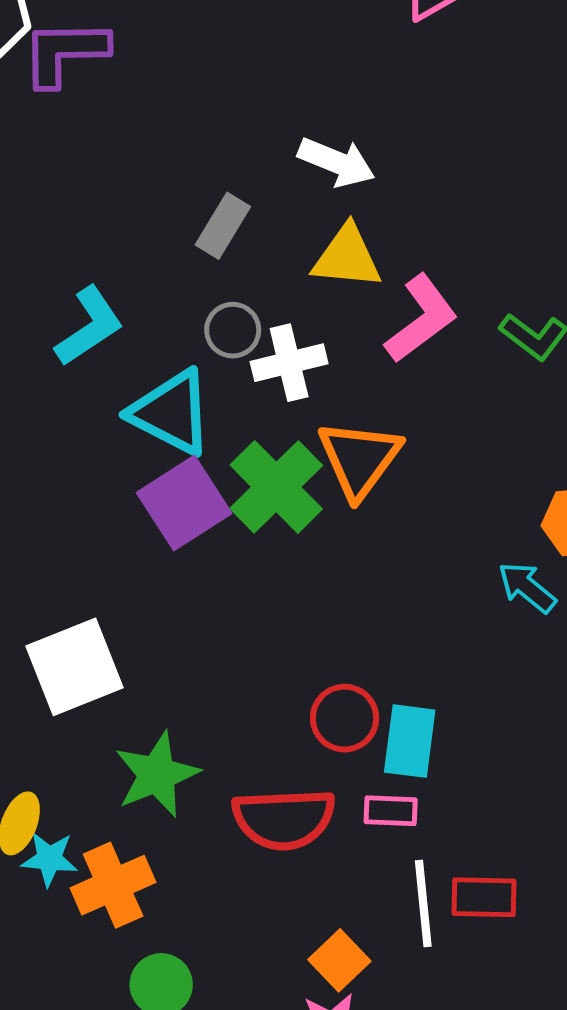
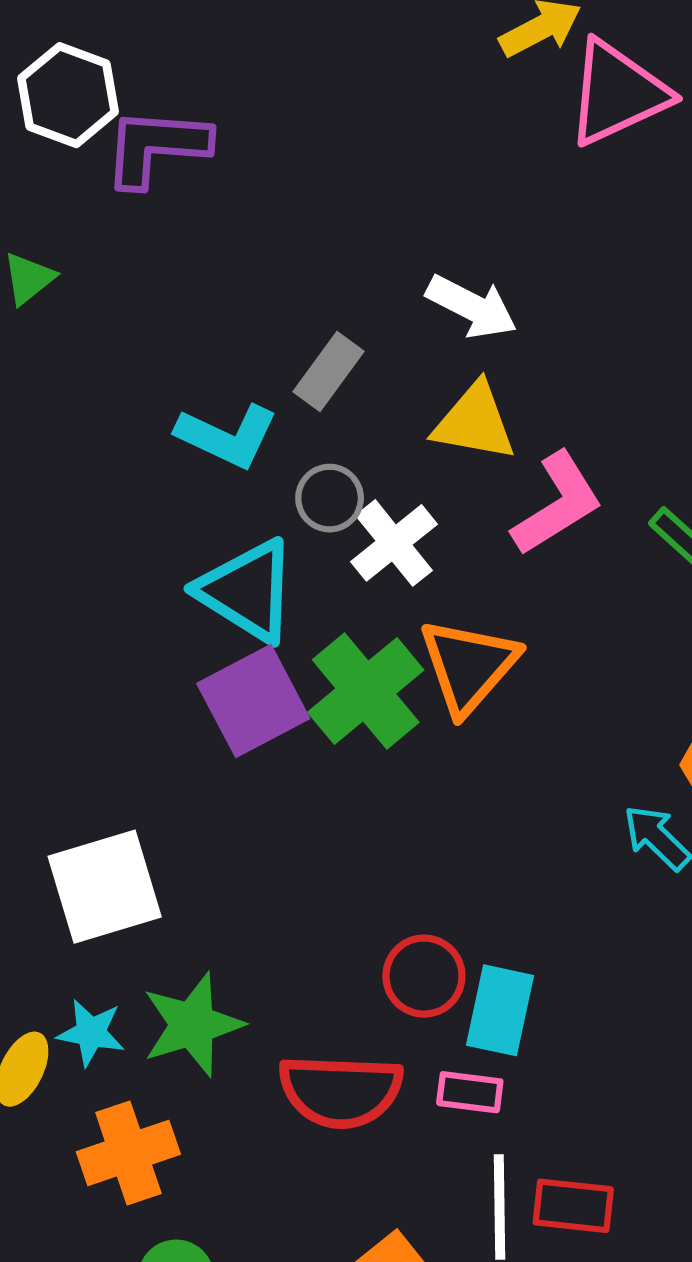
cyan L-shape: (89, 326) -> (227, 436), moved, turned 54
white cross: (289, 363) -> (394, 543), turned -30
cyan star: (49, 859) -> (91, 1033), moved

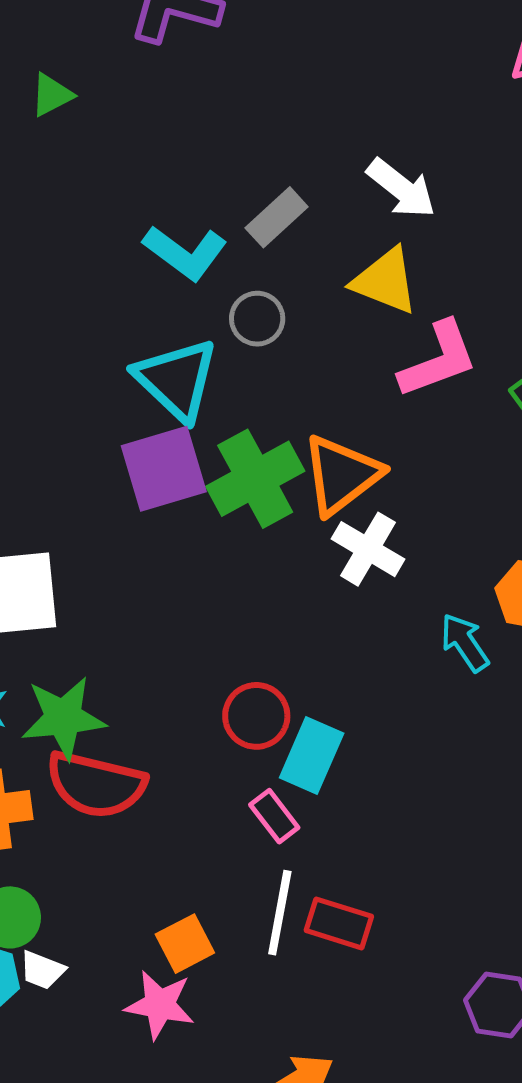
white cross: (394, 543) -> (368, 549), moved, turned -32
red semicircle: (341, 1091) -> (96, 785), moved
pink rectangle: (470, 1092) -> (274, 816), turned 34

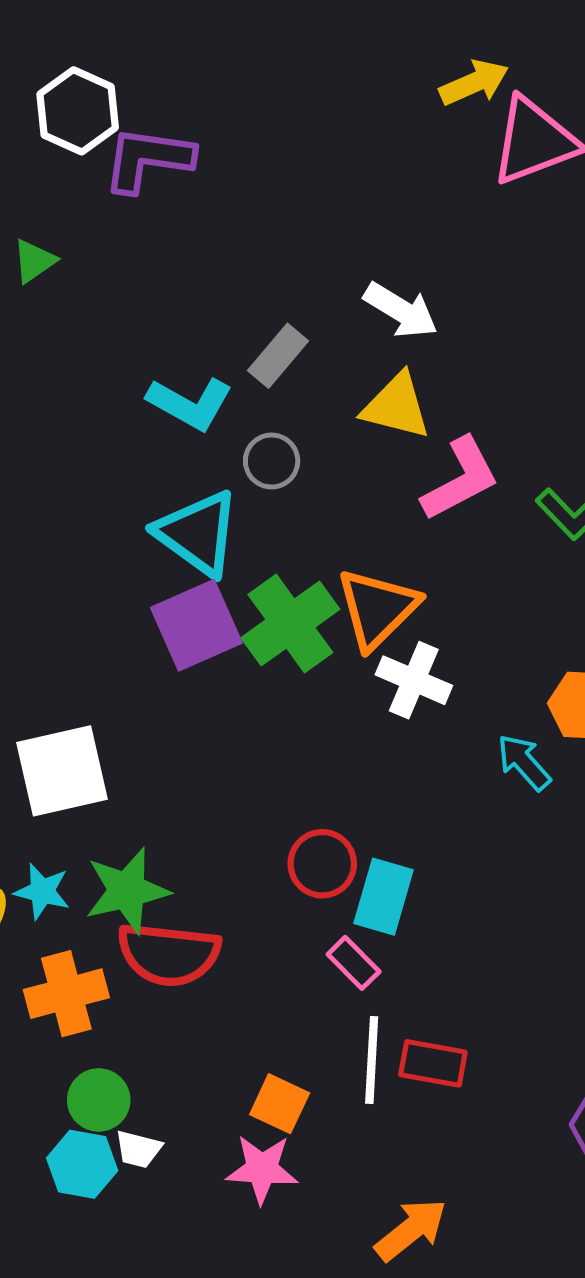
orange square: (185, 944) -> (280, 1104), turned -30

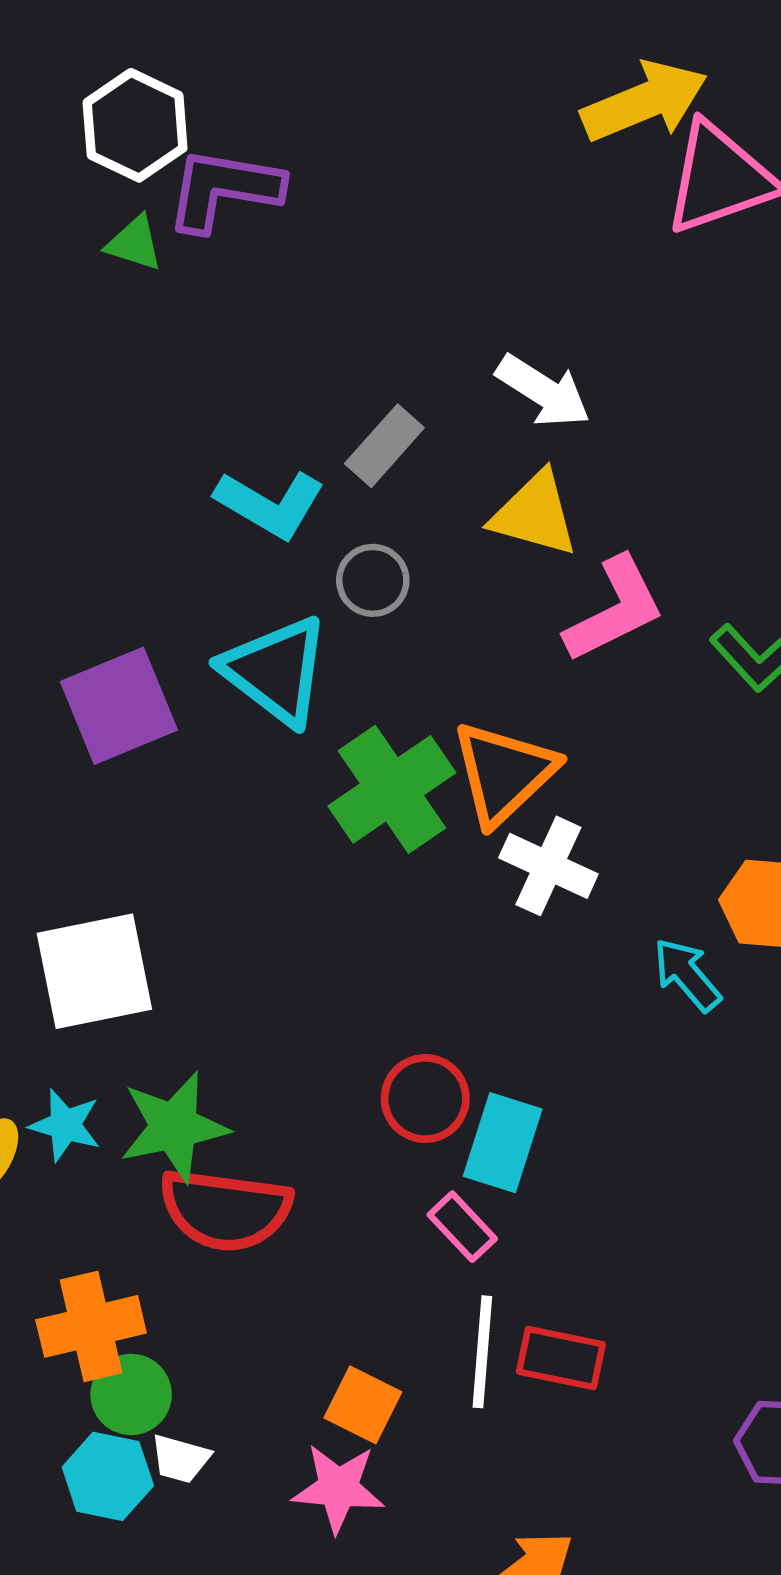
yellow arrow: (474, 83) -> (644, 102), size x1.4
green triangle: (34, 261) -> (134, 243), moved, turned 51
purple square: (196, 625) -> (119, 706), moved
orange cross: (66, 994) -> (91, 1326), moved

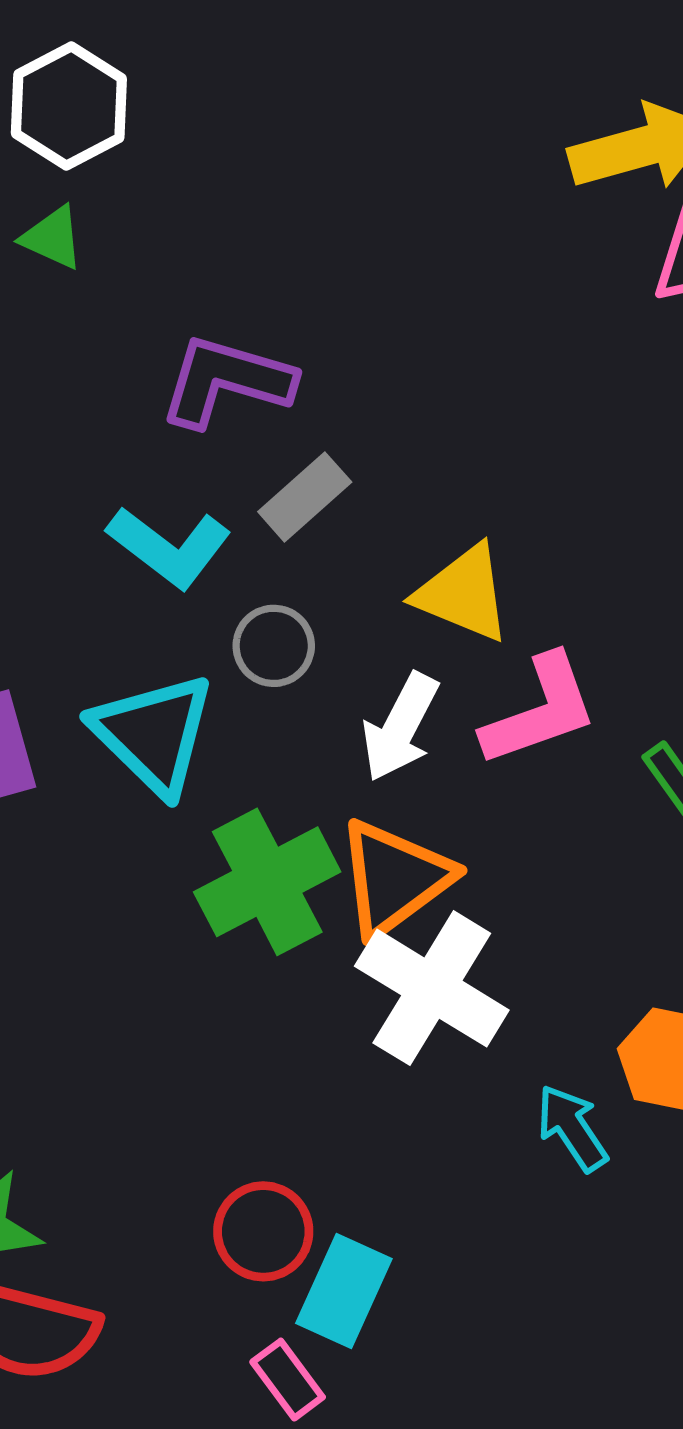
purple L-shape: (224, 189) -> (226, 381), moved
white arrow: (543, 391) -> (400, 727), moved, turned 78
white cross: (548, 866) -> (432, 988), size x1.4

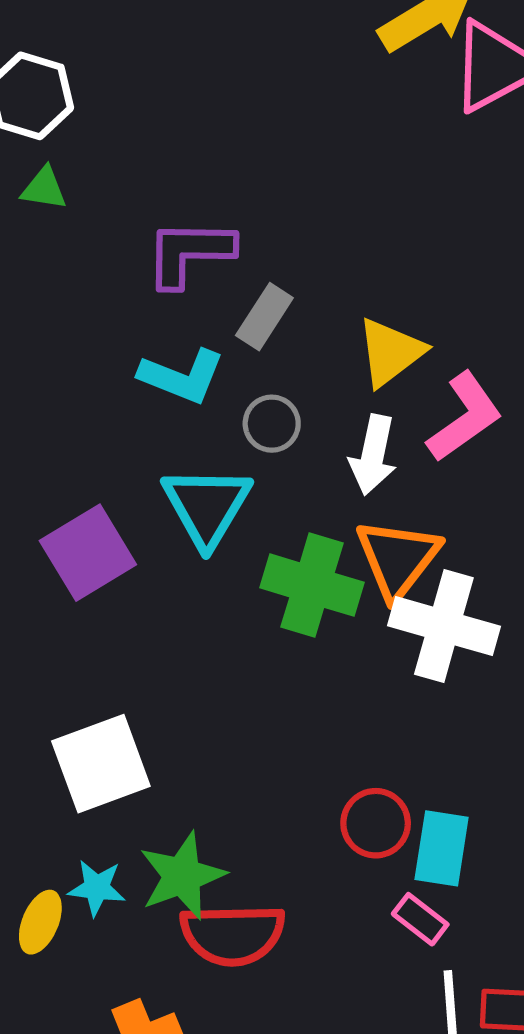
yellow triangle: (463, 593) -> (390, 352), turned -44
cyan triangle: (153, 734) -> (207, 506), turned 32
green cross: (267, 882) -> (312, 585), turned -30

